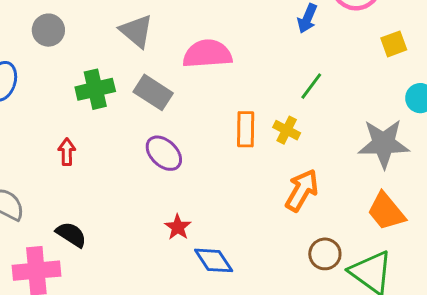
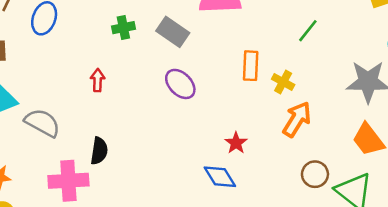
green cross: (95, 89) -> (123, 28), size x0.7
yellow cross: (287, 130) -> (283, 82), moved
red star: (178, 227) -> (236, 143), moved
black semicircle: (71, 235) -> (99, 151), turned 64

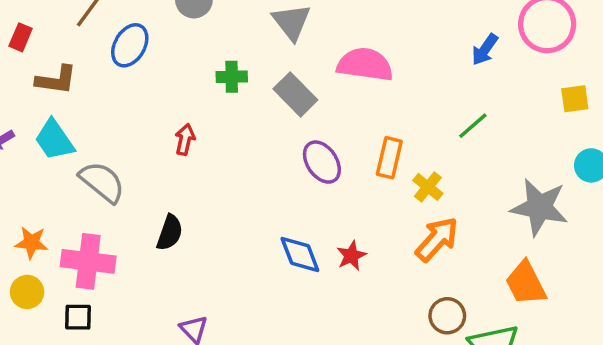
purple ellipse: (180, 84) -> (322, 162), moved
blue diamond: (220, 177) -> (300, 254), moved
pink cross: (68, 181) -> (88, 261), moved

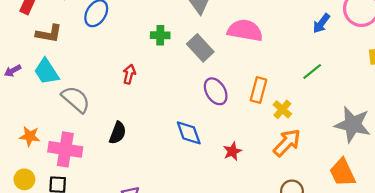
blue diamond: (300, 254) -> (189, 133), moved
yellow circle: (27, 292) -> (24, 179), moved

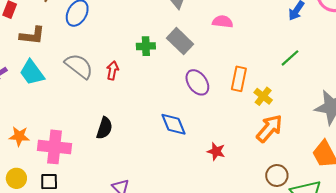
pink semicircle: (245, 30) -> (223, 22), size x0.6
green cross: (160, 35) -> (146, 46), moved
gray semicircle: (76, 99) -> (79, 66), moved
red star: (232, 151) -> (216, 151), moved, turned -30

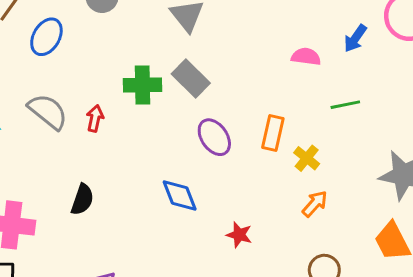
pink semicircle: (223, 22) -> (306, 57), moved
green cross: (146, 46) -> (142, 85), size x1.4
green line: (290, 58) -> (345, 105), turned 30
orange arrow: (269, 128) -> (315, 204), size x0.7

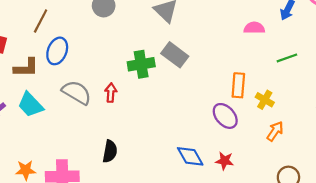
blue ellipse: (46, 37) -> (57, 51), moved
purple ellipse: (214, 137) -> (225, 116), moved
blue diamond: (180, 196) -> (190, 156), moved

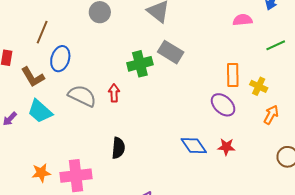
brown L-shape: (26, 68) -> (33, 77), turned 65

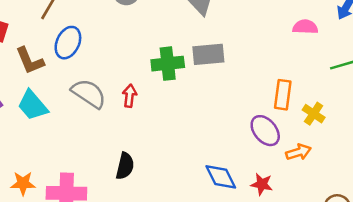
gray rectangle: (171, 52) -> (208, 54), turned -45
orange arrow: (271, 115) -> (299, 152), moved, turned 36

